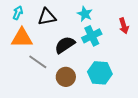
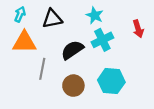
gray line: (38, 62) -> (42, 69), turned 66

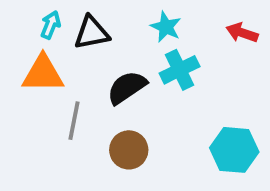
cyan arrow: (20, 14) -> (51, 25), moved
red arrow: (138, 29) -> (242, 33), moved, turned 126
cyan hexagon: (111, 81) -> (234, 150), moved

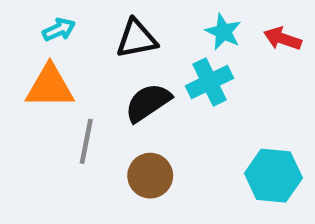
cyan arrow: (51, 25) -> (59, 30), turned 44
cyan star: (166, 27) -> (223, 32), moved
black triangle: (92, 33) -> (137, 39), moved

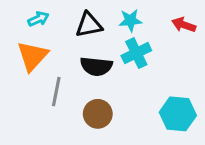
cyan star: (223, 32) -> (130, 20), moved, turned -30
orange triangle: (50, 87) -> (32, 56), turned -48
black semicircle: (148, 103) -> (96, 66), turned -140

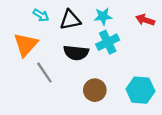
cyan arrow: (38, 19) -> (41, 15), moved, turned 56
gray line: (56, 92) -> (44, 73), turned -45
brown circle: (98, 114) -> (95, 90), moved

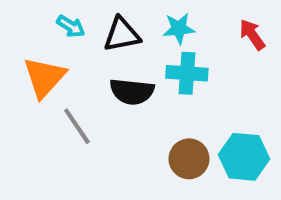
red arrow: (145, 20) -> (252, 35), turned 36
cyan cross: (108, 42) -> (187, 73), turned 30
brown circle: (95, 90) -> (189, 159), moved

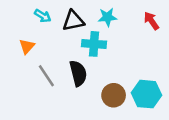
cyan cross: (187, 73) -> (94, 44), moved
orange triangle: (44, 77) -> (27, 46), size x0.6
black semicircle: (132, 92) -> (78, 73), moved, turned -110

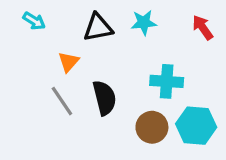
cyan arrow: (43, 16) -> (34, 21), moved
cyan cross: (94, 44) -> (167, 81), moved
orange triangle: (27, 46) -> (69, 62), moved

